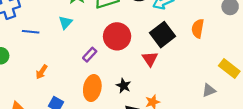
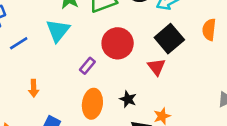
cyan triangle: (65, 22) -> (58, 31), size x1.5
blue line: (31, 32) -> (19, 43), turned -35
orange arrow: (42, 72) -> (34, 88), turned -32

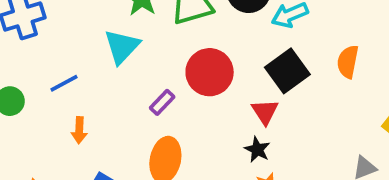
blue line: (19, 43) -> (64, 83), moved
black star: (128, 99) -> (257, 150), moved

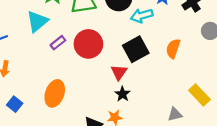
purple rectangle: (162, 102) -> (58, 43), moved
black star: (257, 150) -> (123, 94), moved

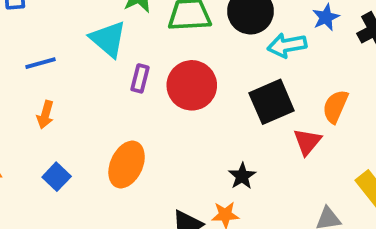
cyan triangle: (37, 21) -> (108, 39), turned -45
purple rectangle: (58, 43) -> (140, 78), turned -42
red triangle: (119, 72) -> (307, 142), moved

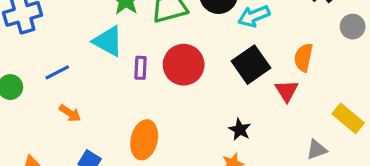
orange arrow: (45, 115) -> (70, 113), turned -60

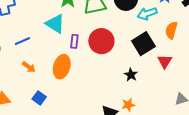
orange semicircle: (303, 57) -> (171, 30), moved
black star: (240, 130) -> (131, 75), moved
orange ellipse: (144, 140) -> (62, 67), moved

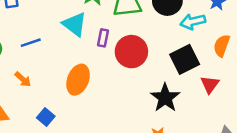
purple rectangle: (74, 41) -> (103, 38), moved
orange arrow: (29, 67) -> (23, 79), moved
black star: (131, 75) -> (165, 98), size x1.6

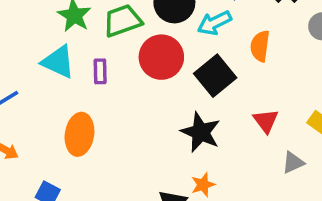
red circle: (131, 52) -> (161, 57), moved
red triangle: (210, 84) -> (266, 121), moved

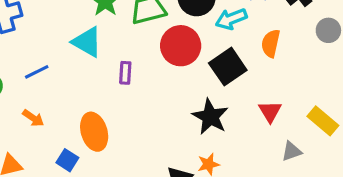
purple rectangle: (100, 71) -> (125, 73), moved
orange ellipse: (79, 134) -> (94, 132), moved, turned -30

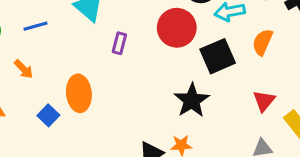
red triangle: (270, 111) -> (264, 101), moved

